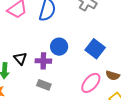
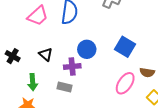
black triangle: (20, 58) -> (46, 54), moved
gray rectangle: (44, 85) -> (64, 87), moved

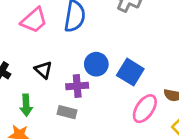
blue square: (125, 47) -> (130, 72), moved

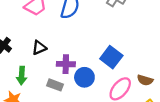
blue circle: (96, 64) -> (84, 77), moved
black triangle: (43, 70) -> (39, 48), turned 49

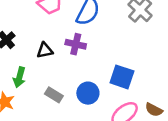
blue square: (111, 57) -> (122, 77), turned -30
purple cross: (66, 64) -> (76, 44), moved

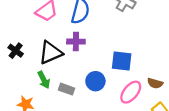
black triangle: (45, 50) -> (51, 53), size x1.6
green arrow: (19, 77) -> (44, 80), moved, turned -30

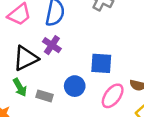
purple cross: (76, 42) -> (52, 45), turned 36

